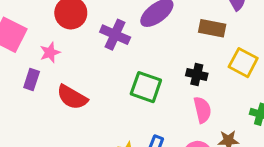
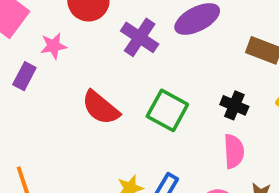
red semicircle: (72, 97) -> (101, 108), moved

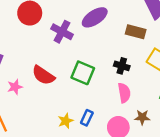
pink star: (54, 46) -> (15, 87), moved

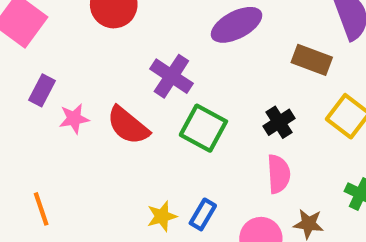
purple cross: (62, 32) -> (171, 76), moved
black cross: (122, 66) -> (279, 122), turned 35
pink star: (15, 87) -> (74, 119), moved

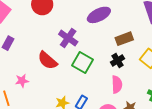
brown rectangle: (312, 60) -> (124, 39), moved, turned -42
pink star: (74, 119) -> (22, 81), moved

